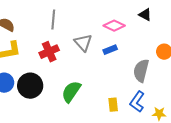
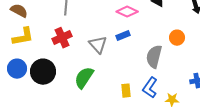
gray triangle: (83, 43) -> (98, 45), moved

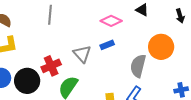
red cross: (62, 38) -> (51, 66), moved
orange circle: (177, 38) -> (161, 47), size x1.6

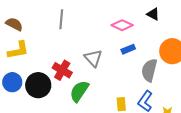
blue rectangle: (107, 45) -> (128, 49), moved
red cross: (51, 66) -> (62, 70), turned -36

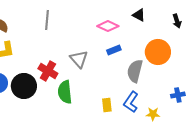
green semicircle: (79, 91) -> (65, 92), turned -40

